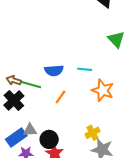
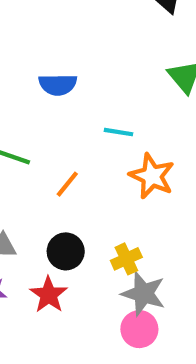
blue semicircle: (54, 71) -> (58, 85), moved
black circle: (49, 139) -> (66, 251), moved

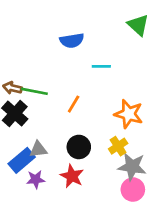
blue semicircle: (58, 85) -> (72, 40), moved
orange star: (152, 176) -> (129, 114), moved

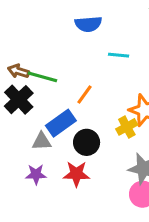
yellow cross: (118, 146) -> (127, 127), moved
blue rectangle: (22, 160) -> (61, 123), moved
red star: (72, 176) -> (76, 174), turned -30

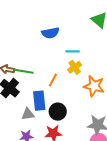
blue rectangle: (61, 123) -> (39, 101), turned -54
yellow cross: (127, 127) -> (75, 67), moved

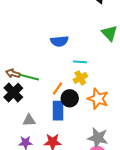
blue rectangle: (39, 101) -> (58, 111), moved
black circle: (58, 112) -> (70, 98), moved

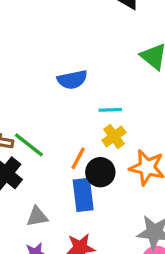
green line: (29, 77) -> (29, 145), turned 30

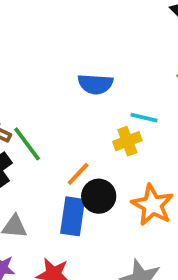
cyan line: (110, 110) -> (144, 118), moved
yellow cross: (114, 136) -> (127, 141), moved

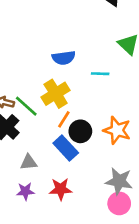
yellow cross: (127, 141) -> (56, 94), moved, size x1.5
blue rectangle: (73, 216) -> (66, 148), turned -40

